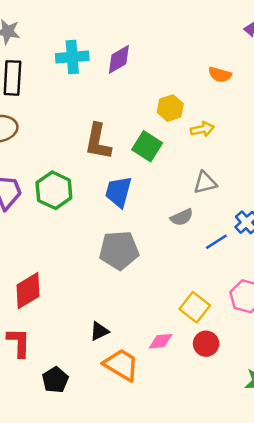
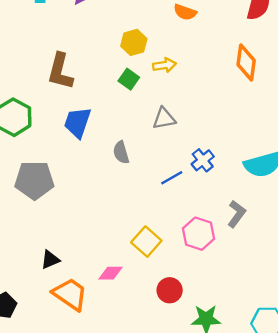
green square: (147, 146) -> (129, 79), moved, size x0.7
gray semicircle: (182, 217) -> (121, 152), moved, turned 95
gray pentagon: (119, 250) -> (34, 180), moved
red circle: (206, 344) -> (170, 290), moved

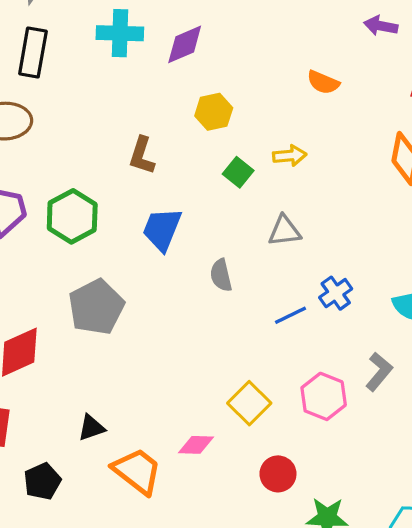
yellow hexagon: (134, 42) -> (214, 112), moved
brown L-shape: (60, 71) -> (142, 156), size x0.7
gray pentagon: (34, 180) -> (96, 307), turned -30
black triangle: (50, 260) -> (91, 428), moved

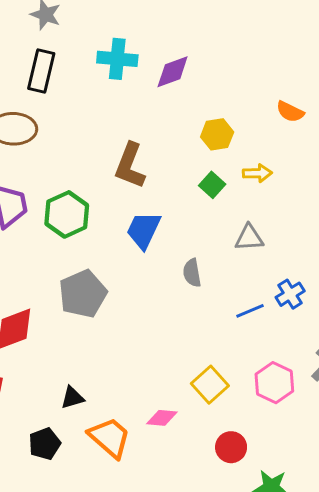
yellow hexagon: (214, 112) -> (217, 134), moved
brown L-shape: (142, 156) -> (130, 166), size x1.4
black pentagon: (42, 481) -> (45, 444), moved

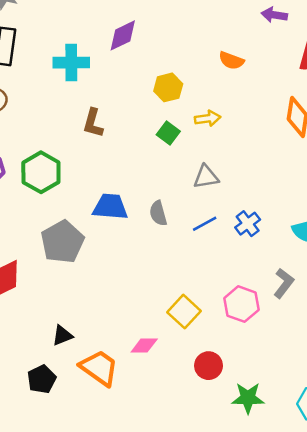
cyan cross: (117, 59) -> (71, 63), moved
brown L-shape: (130, 166) -> (93, 123), size x0.7
blue trapezoid: (144, 230) -> (110, 207), moved, turned 75
blue line: (250, 311) -> (205, 224), moved

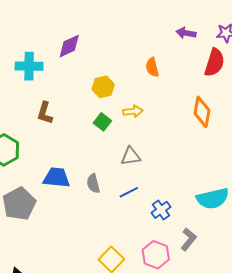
orange semicircle: (231, 61) -> (152, 67), turned 54
blue cross: (248, 224) -> (161, 210), moved

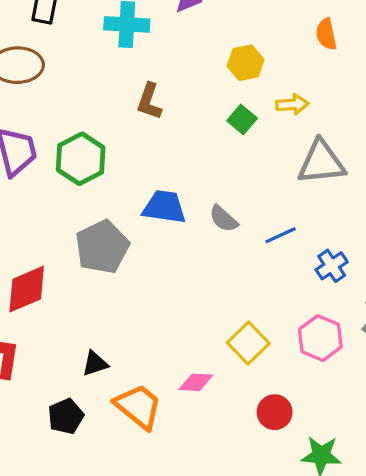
gray triangle: (131, 156) -> (321, 162), moved, size x1.5
gray semicircle: (93, 183) -> (223, 219), turned -36

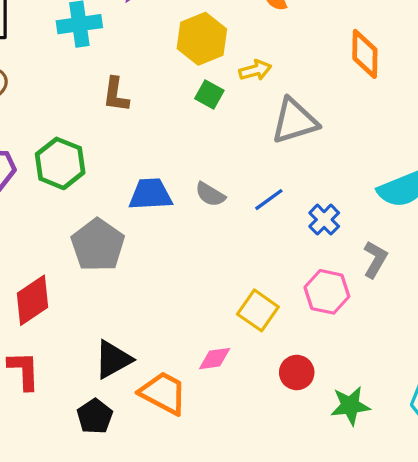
yellow hexagon: (246, 63) -> (202, 39), size x1.4
black triangle: (95, 364) -> (113, 360), size x1.5

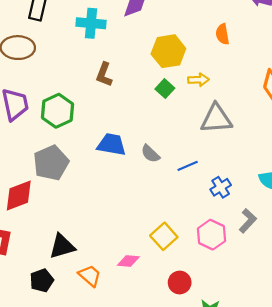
gray pentagon: (98, 245) -> (51, 163), moved
orange trapezoid: (163, 393) -> (90, 276), size x0.7

